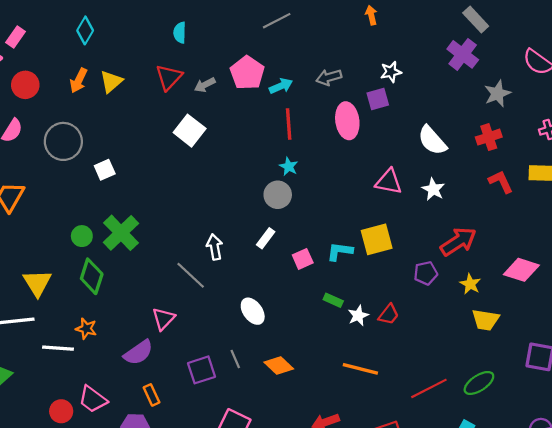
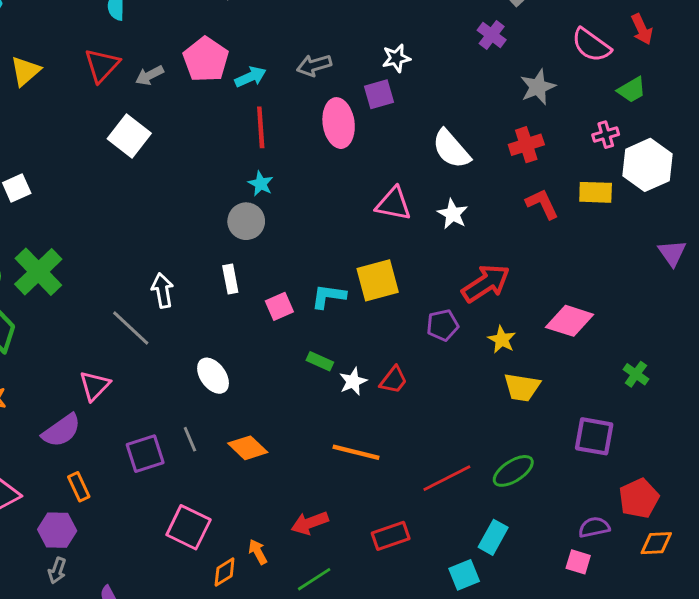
purple cross: (463, 54) -> (492, 35), size x0.7
white rectangle: (266, 238) -> (230, 279), turned -48

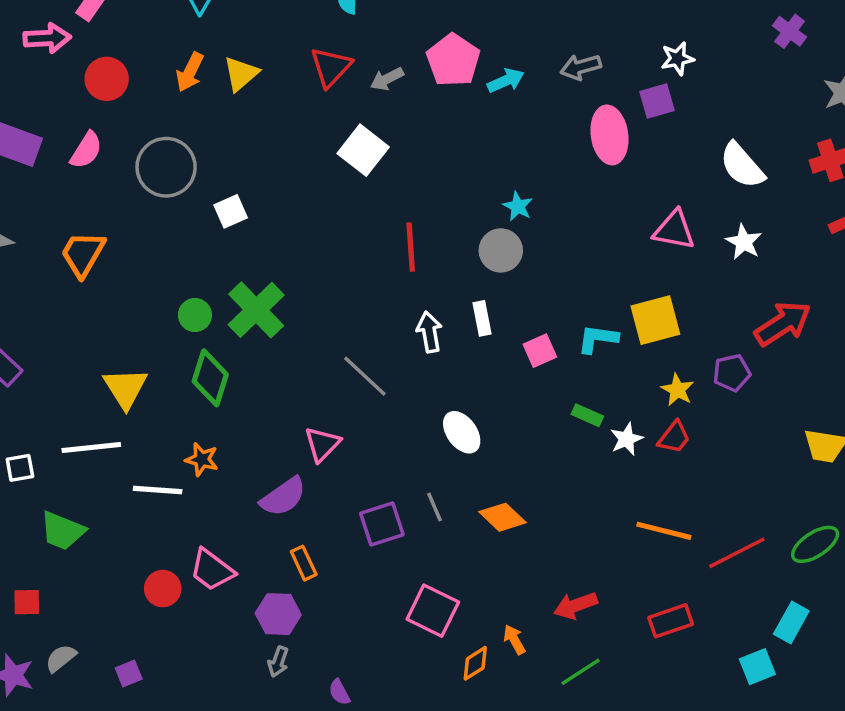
red line: (261, 127) -> (411, 247), moved
white arrow: (162, 290) -> (429, 332), moved
yellow star: (502, 340) -> (677, 390), moved
orange line: (356, 452) -> (664, 531), moved

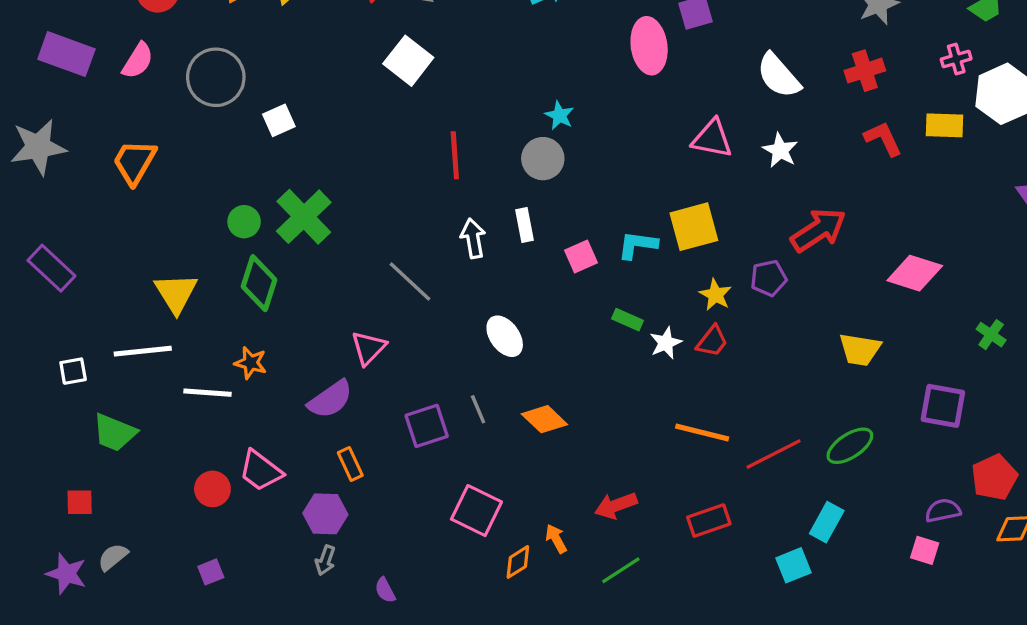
purple square: (129, 673) -> (211, 572), moved

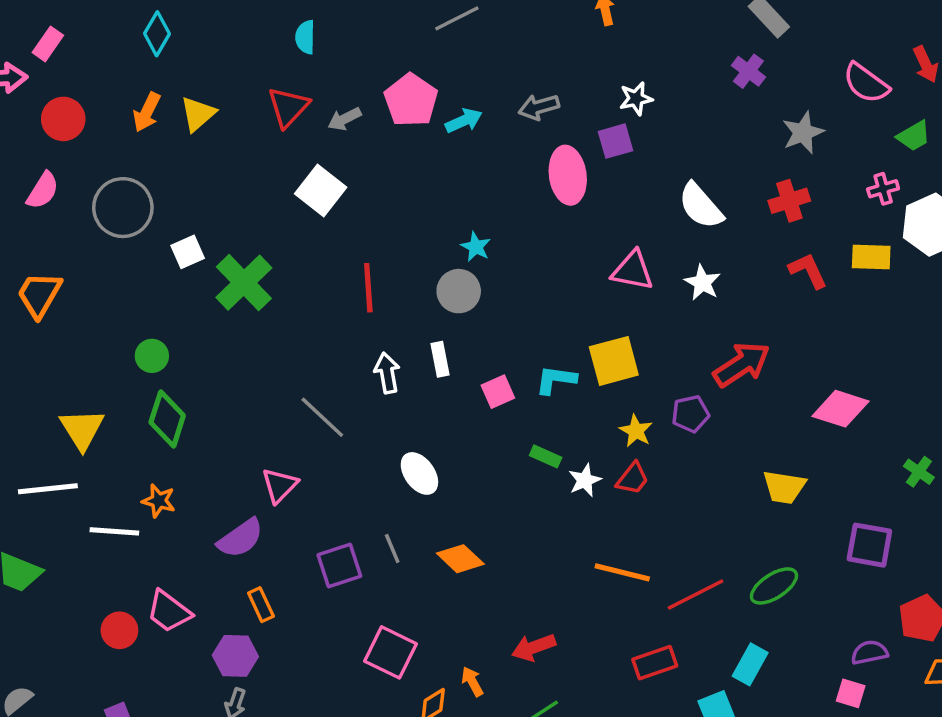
green cross: (304, 217) -> (244, 283), moved
red rectangle: (709, 520) -> (655, 663), moved

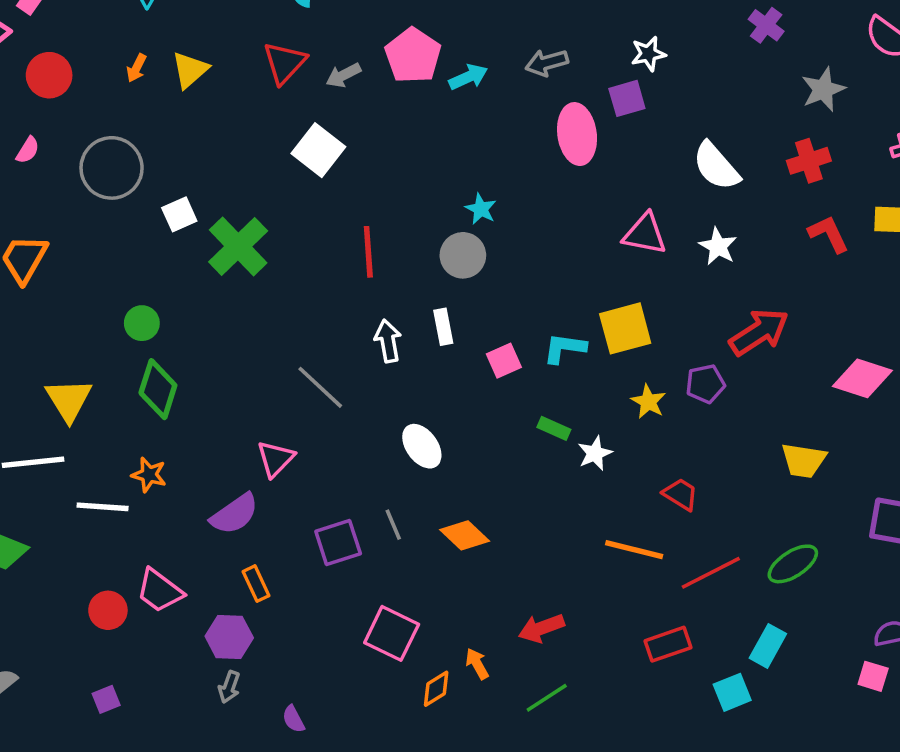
orange arrow: (147, 112) -> (136, 68), size x0.7
pink semicircle: (43, 191) -> (28, 150), size x0.7
red trapezoid: (633, 479) -> (680, 494), moved, turned -96

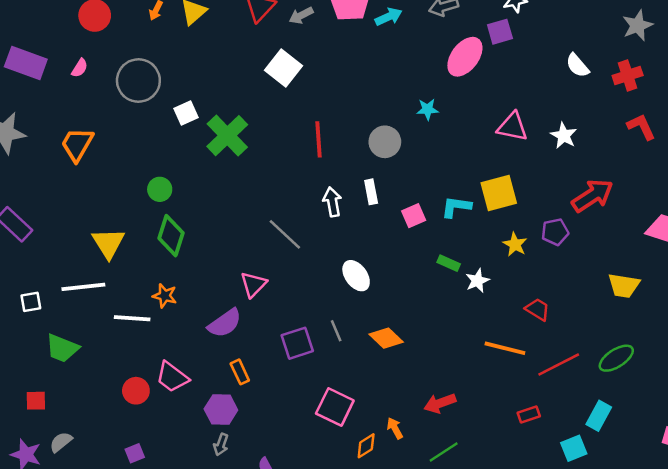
pink ellipse: (577, 134) -> (465, 57), turned 45
white semicircle: (716, 166) -> (578, 65), moved, size x0.7
cyan star: (481, 209) -> (427, 109), moved, turned -30
red rectangle: (668, 644) -> (529, 414), size x0.7

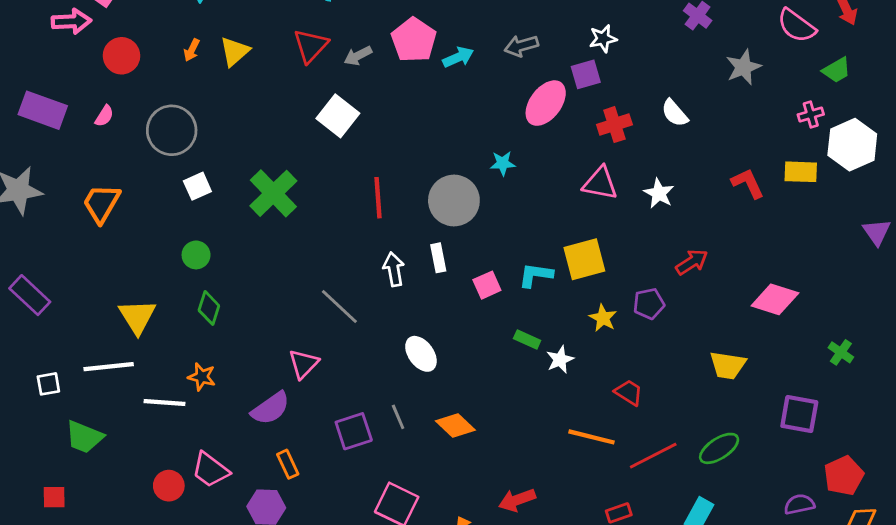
red cross: (628, 75) -> (614, 125), moved
white square: (186, 113) -> (197, 186), moved
gray circle: (385, 142) -> (454, 200), size x1.4
red arrow: (593, 196) -> (692, 262), size x0.7
green diamond: (171, 236) -> (209, 308), size x0.7

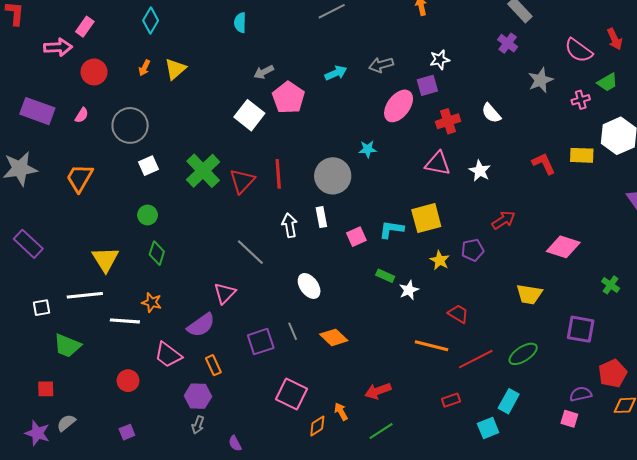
pink pentagon: (414, 40) -> (288, 98), moved
red triangle: (311, 46) -> (242, 181), moved
pink cross: (811, 115) -> (581, 100), moved
pink trapezoid: (210, 470) -> (168, 355), moved

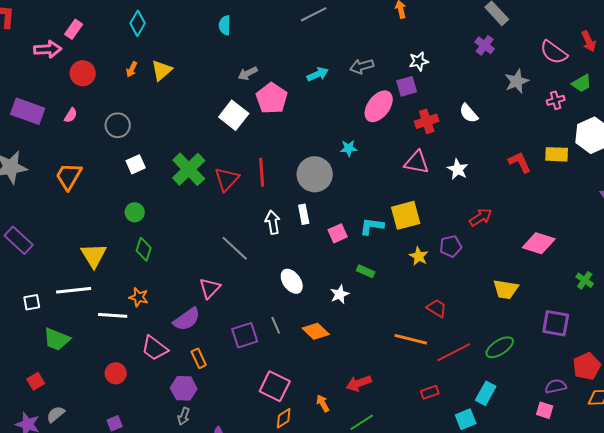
gray circle: (130, 125) -> (118, 125), size x0.7
white star: (409, 290) -> (340, 294), moved
red square: (46, 389) -> (36, 381), turned -30
orange diamond: (317, 426) -> (284, 418), moved

